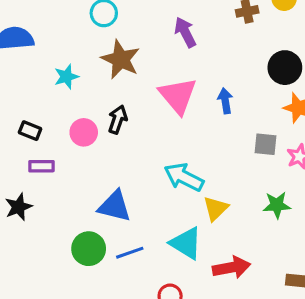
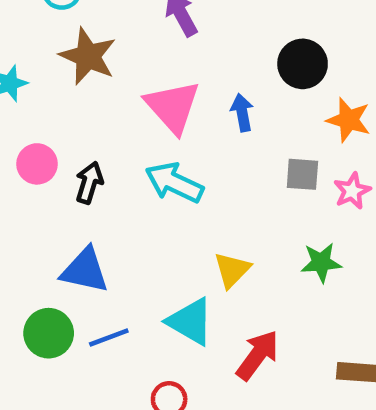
black circle: (285, 68) -> (303, 64), moved
black arrow: (118, 119) -> (89, 183), moved
cyan arrow: (184, 177) -> (174, 183), moved
red arrow: (231, 267) -> (257, 355), turned -42

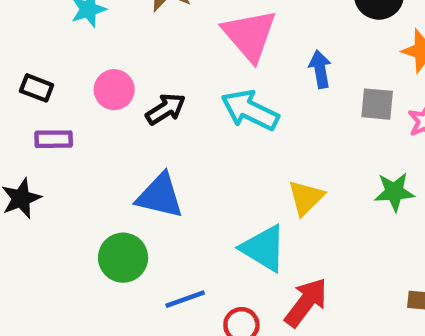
blue arrow: (242, 113) -> (320, 69), moved
black arrow: (89, 183) -> (166, 109), turned 39
blue line: (109, 337) -> (185, 299), moved
red arrow: (257, 355) -> (306, 302), moved

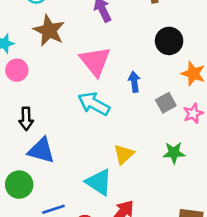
pink circle: (114, 90) -> (17, 70), moved
gray square: (377, 104) -> (166, 103), turned -36
black arrow: (166, 109) -> (26, 119), moved, turned 120

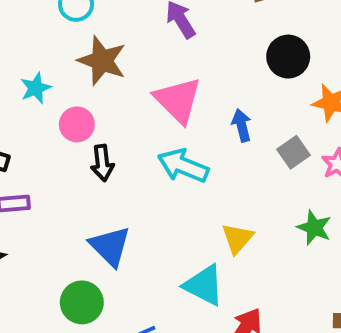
pink circle: (17, 70) -> (77, 124), moved
black arrow: (26, 119) -> (102, 163), moved
blue triangle: (41, 150) -> (110, 246), turned 36
green star: (174, 153) -> (314, 228), turned 30

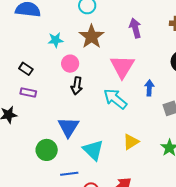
cyan triangle: (204, 285) -> (93, 150), moved

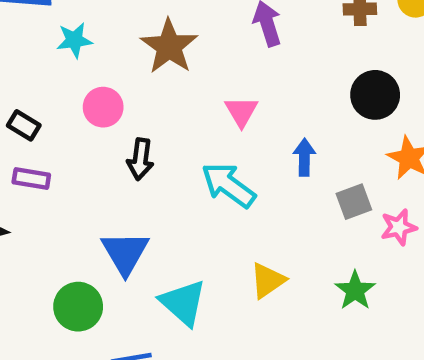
cyan star: (56, 40) -> (74, 40), moved
pink circle: (70, 64) -> (103, 107), moved
pink triangle: (122, 67) -> (241, 111), size x0.6

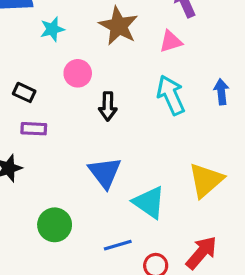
pink triangle: (241, 111) -> (171, 41), moved, turned 50
cyan arrow: (228, 185) -> (171, 95), moved, turned 36
yellow triangle: (268, 280) -> (206, 180), size x1.4
green circle: (78, 307) -> (55, 225), moved

